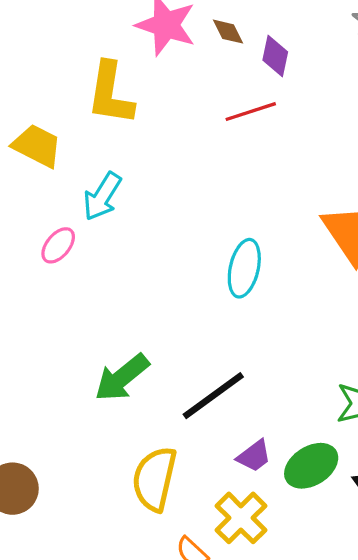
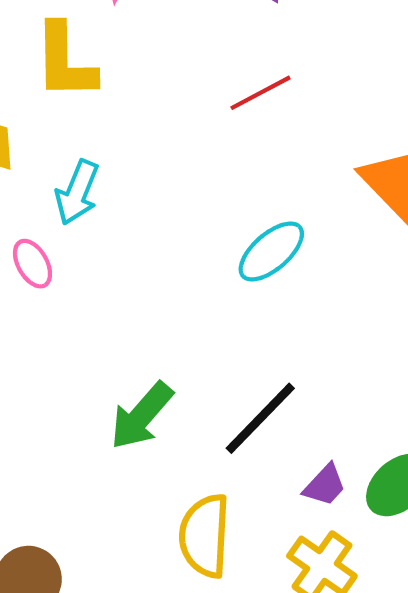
red line: (251, 112) -> (260, 93), moved
pink ellipse: (58, 245) -> (32, 264), turned -60
cyan ellipse: (244, 268) -> (271, 251), turned 46

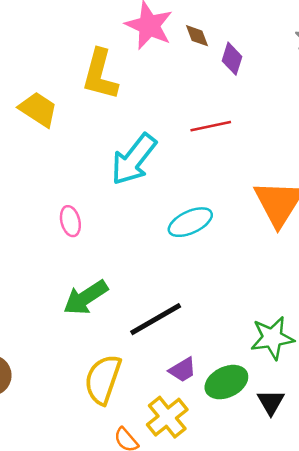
cyan arrow: (77, 192) -> (134, 159), moved, size x1.4
pink ellipse: (32, 264) -> (70, 221), moved

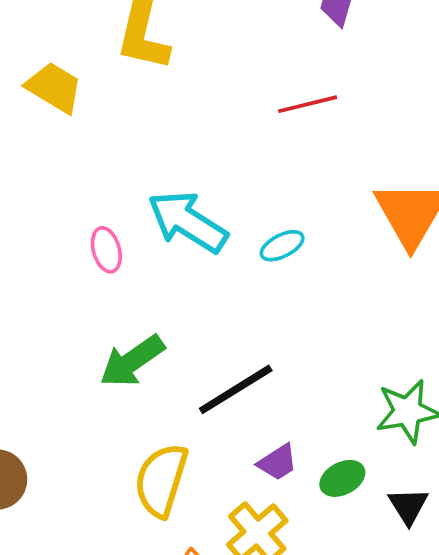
cyan arrow: (134, 159) -> (188, 222), moved, turned 86
cyan ellipse: (190, 222) -> (282, 246), size x0.7
green ellipse: (226, 382) -> (342, 478), size x0.7

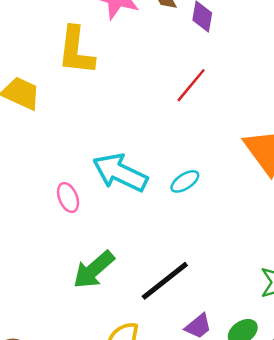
red line: (308, 104) -> (191, 85), turned -30

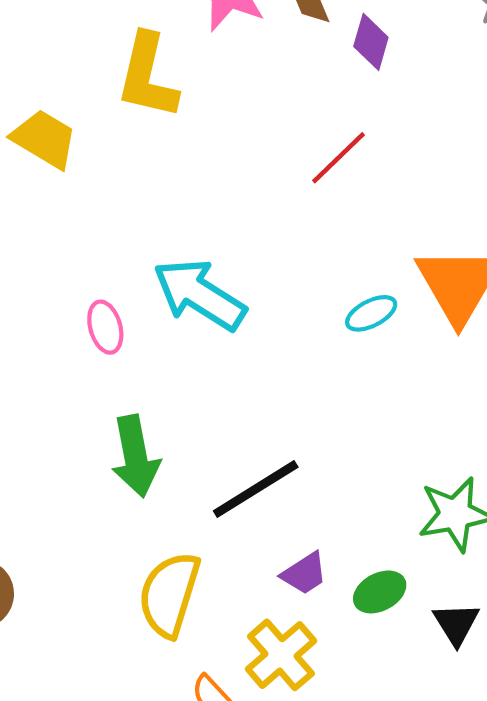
cyan ellipse: (185, 181) -> (371, 313), moved
green arrow: (94, 270) -> (135, 456), turned -66

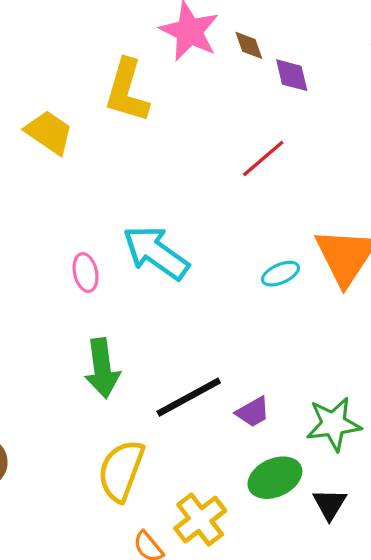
purple diamond: (371, 42) -> (292, 75), turned -33
purple trapezoid: (304, 573) -> (253, 412), moved
green ellipse: (380, 592) -> (275, 478), size x1.4

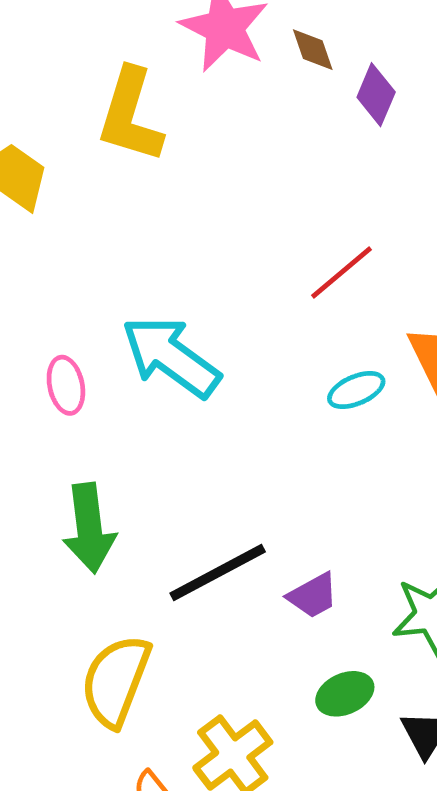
purple diamond: (292, 75) -> (376, 95), turned 36
red line: (263, 159) -> (341, 273), moved
green ellipse: (275, 478) -> (345, 694), size x0.7

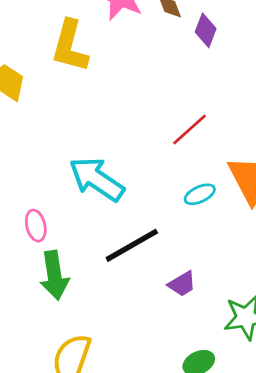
pink ellipse: (66, 385) -> (36, 226), moved
black line: (218, 573) -> (132, 245), moved
purple trapezoid: (313, 596) -> (182, 284), moved

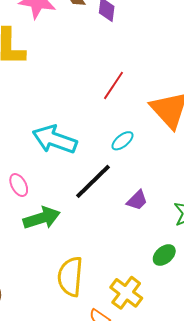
cyan ellipse: (200, 194) -> (122, 141), moved
green arrow: (54, 275) -> (42, 218), turned -84

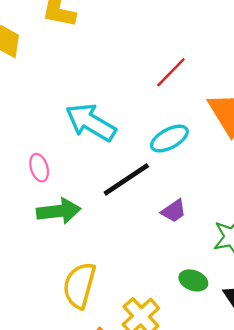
cyan ellipse: (122, 141) -> (169, 139), size x1.4
green ellipse: (164, 255) -> (193, 280), turned 50

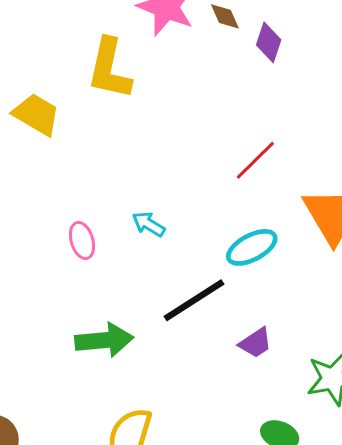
cyan arrow: (91, 122) -> (149, 224), size x0.5
pink ellipse: (39, 168) -> (82, 240), moved

